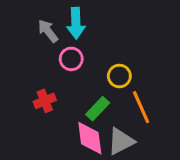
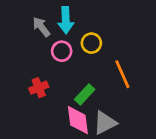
yellow circle: (119, 76) -> (91, 43), moved
orange line: (141, 107) -> (122, 74), moved

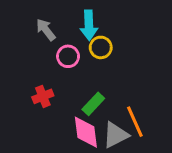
cyan arrow: (66, 20) -> (89, 25), moved
orange line: (122, 74) -> (135, 122), moved

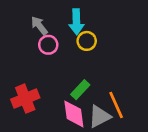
pink circle: (68, 56) -> (48, 45), moved
red cross: (43, 96) -> (25, 99), moved, size x1.5

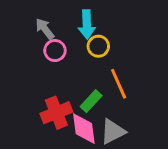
red cross: (25, 99) -> (56, 113), moved
orange line: (116, 105) -> (119, 84), moved

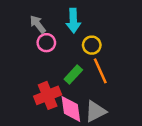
yellow circle: (98, 46) -> (92, 45), moved
green rectangle: (91, 101) -> (73, 75), moved

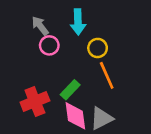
green rectangle: (73, 75) -> (70, 90), moved
red cross: (48, 95) -> (35, 101), moved

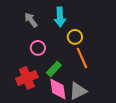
pink circle: (49, 45) -> (38, 48), moved

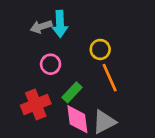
cyan arrow: (60, 17) -> (60, 24), moved
gray arrow: (31, 20) -> (41, 27), turned -70

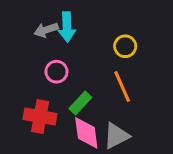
yellow circle: (100, 49) -> (125, 46), moved
red cross: (36, 104) -> (40, 116), turned 32

